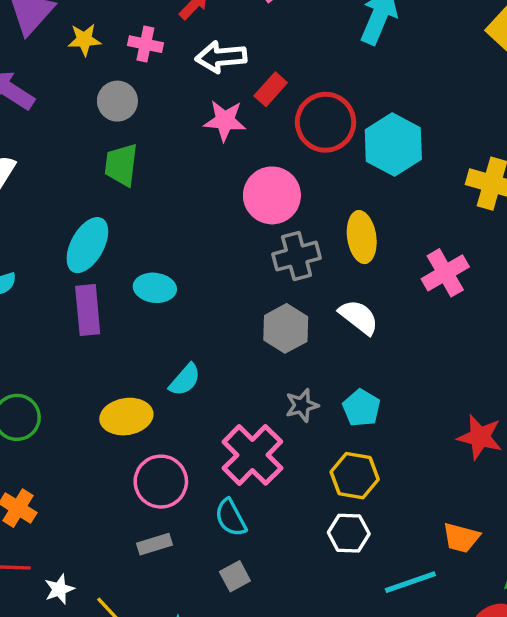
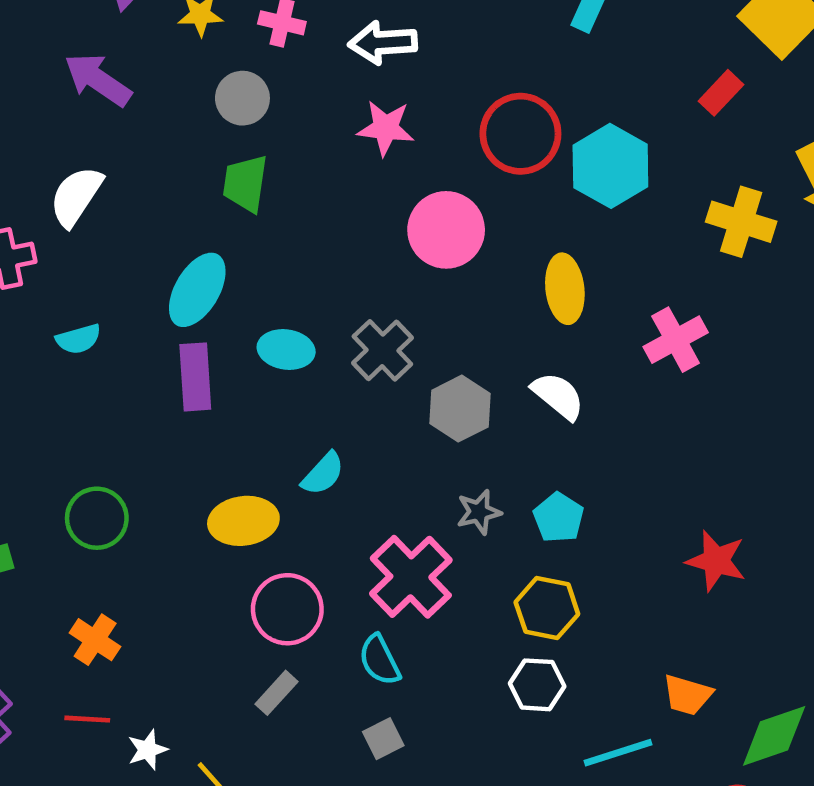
red rectangle: (271, 89) -> (721, 93), moved
gray cross: (297, 256) -> (382, 350), moved, turned -30
gray rectangle: (154, 544) -> (277, 693), turned -32

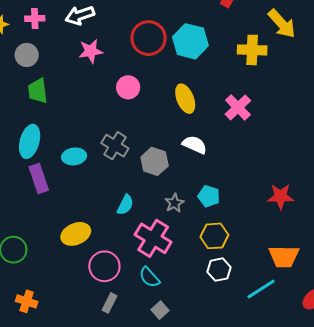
pink circle: (446, 230) -> (128, 87), size x0.7
cyan semicircle: (323, 474) -> (125, 205), moved
orange trapezoid: (687, 695) -> (284, 257), size x1.4

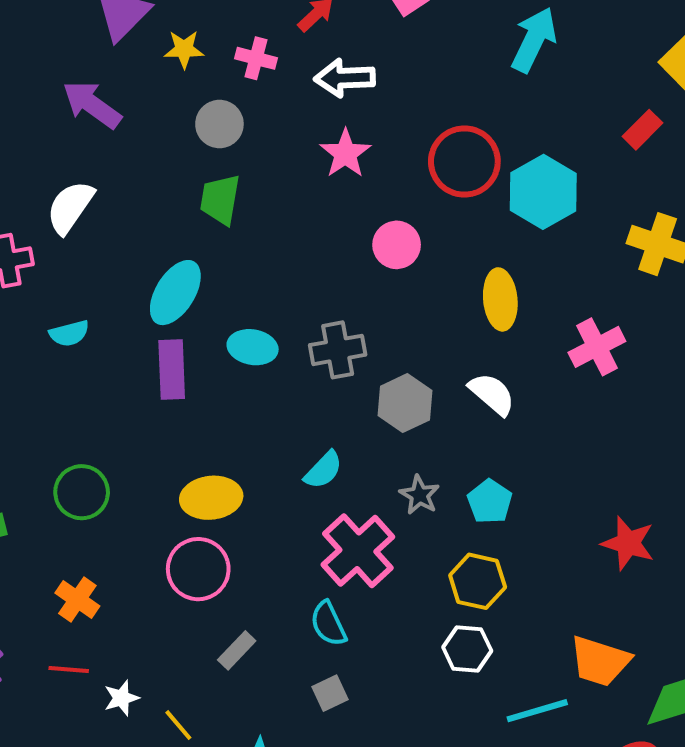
pink star: (91, 51) -> (345, 153), turned 30
gray cross: (115, 146) -> (338, 350), turned 32
gray star: (174, 203) -> (419, 495), turned -30
pink circle: (104, 266) -> (198, 569), moved

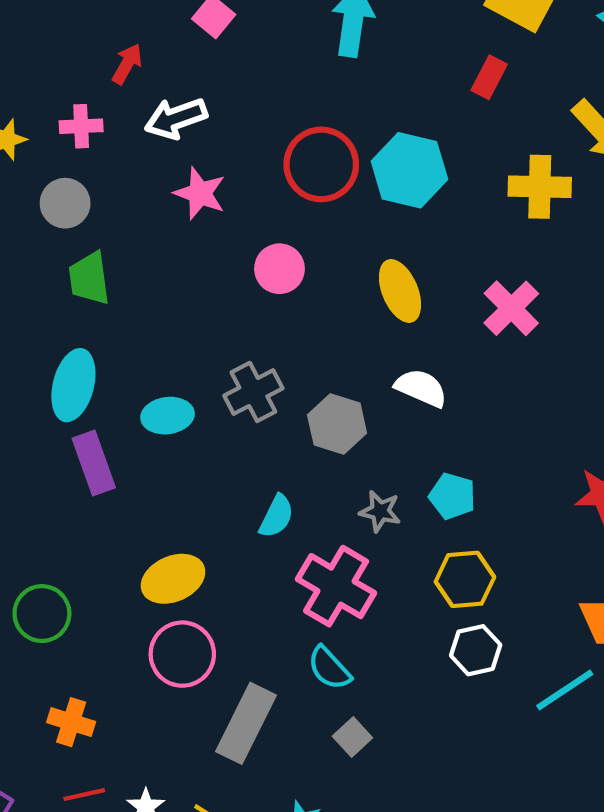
gray rectangle: (237, 650) -> (246, 723), size x1.8

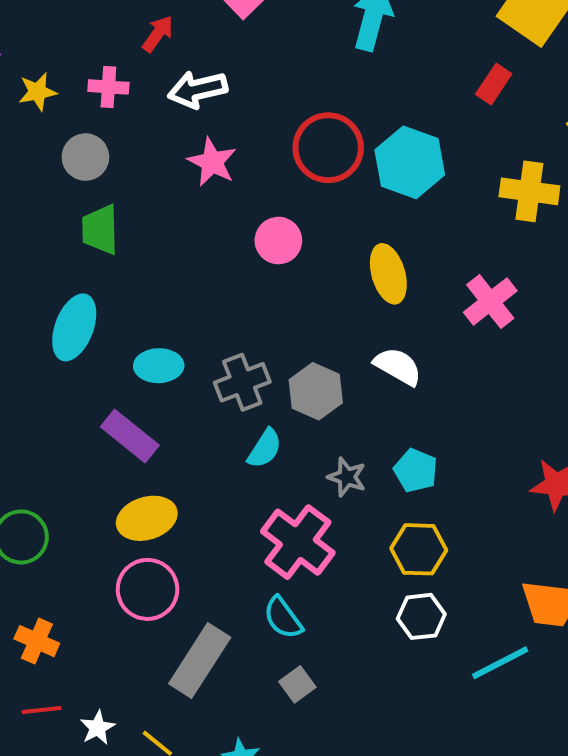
gray cross: (253, 392) -> (242, 382), moved
purple rectangle: (94, 463) -> (130, 436), moved, turned -38
cyan semicircle: (276, 516) -> (265, 449), moved

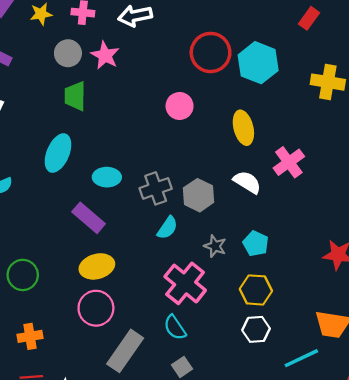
pink star: (212, 162) -> (105, 55), moved
pink cross: (490, 302) -> (289, 162), moved
orange cross: (37, 641) -> (30, 336), turned -35

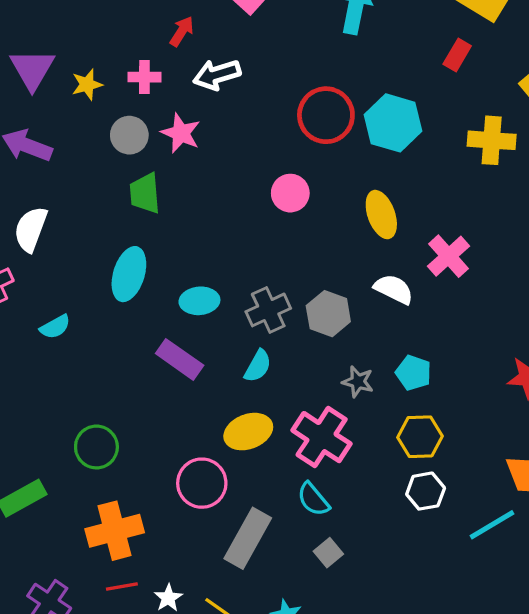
cyan semicircle: (167, 228) -> (258, 366), moved
yellow ellipse: (97, 266) -> (248, 432), moved
orange cross: (30, 336) -> (115, 531), size x1.6

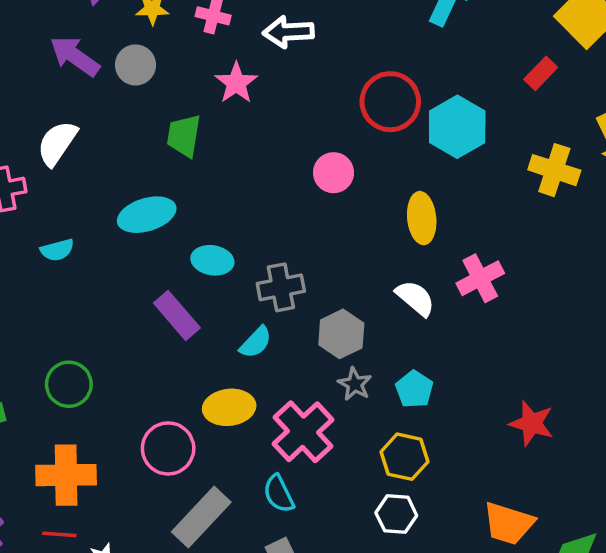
gray circle: (129, 135) -> (136, 65), moved
cyan ellipse: (129, 274) -> (147, 215), turned 42
gray hexagon: (328, 314) -> (341, 334), moved

